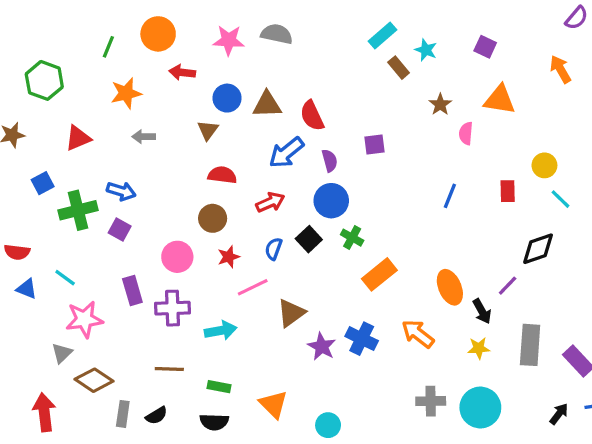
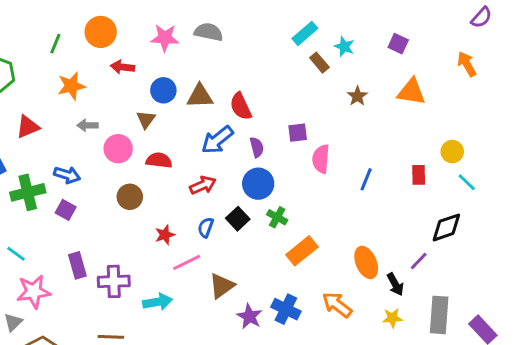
pink semicircle: (466, 133) -> (321, 159), moved, size x1.4
brown circle: (213, 218) -> (130, 197), moved
pink circle: (177, 257) -> (118, 149), moved

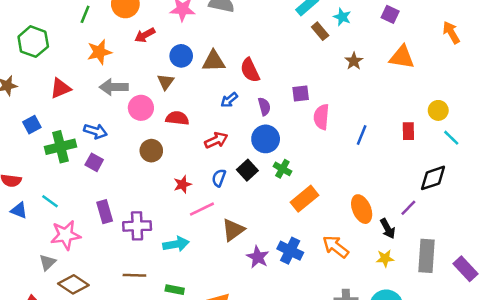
red arrow: (123, 67) -> (145, 35), turned -36
gray arrow: (88, 125) -> (114, 87), size x1.5
blue arrow: (217, 140) -> (229, 100), size x0.6

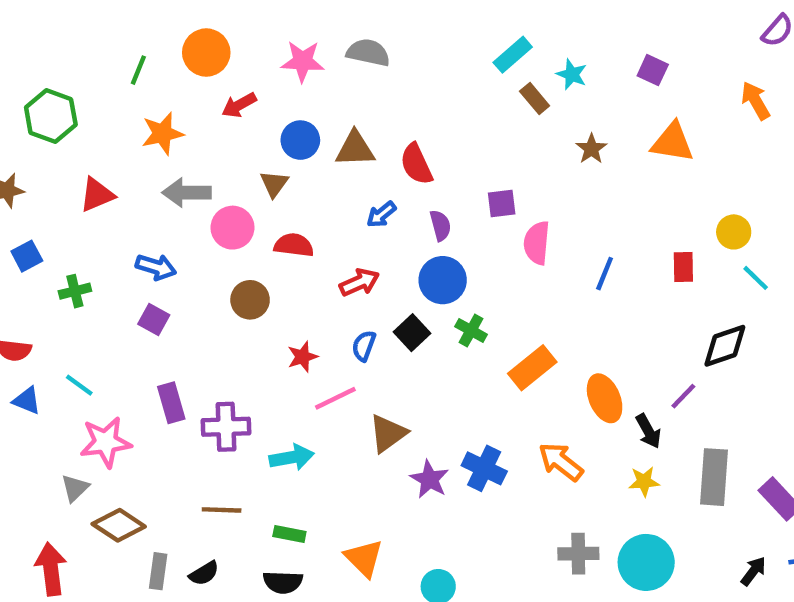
blue square: (32, 125) -> (27, 256), moved
green cross: (60, 147) -> (75, 291), moved, size x0.6
orange rectangle: (305, 199) -> (532, 368), moved

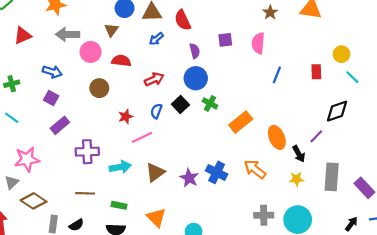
blue arrow: (381, 214) -> (156, 39), moved
pink semicircle: (537, 243) -> (258, 43), moved
cyan line: (79, 385) -> (12, 118), moved
purple rectangle: (171, 403) -> (60, 125), moved, turned 66
brown triangle: (388, 433) -> (155, 172), moved

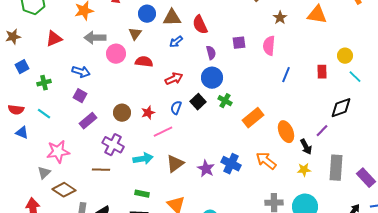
brown circle: (99, 88) -> (122, 113), moved
purple cross: (87, 152) -> (113, 145), turned 30
brown line: (85, 193) -> (101, 170), moved

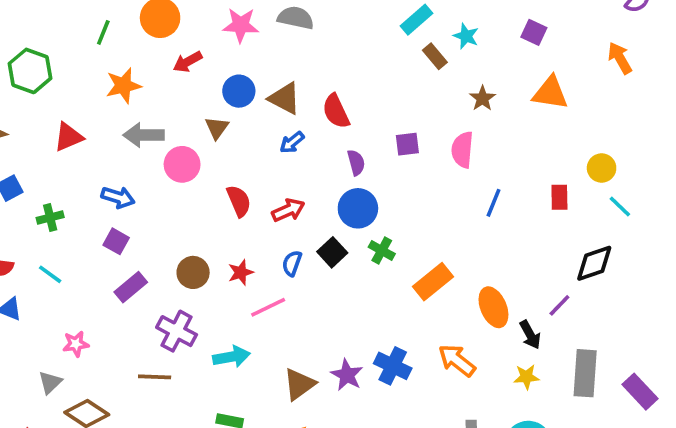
brown triangle: (172, 18) -> (285, 98), turned 30
red semicircle: (144, 62) -> (239, 201), moved, turned 60
pink star: (58, 152) -> (76, 344), size x0.6
brown triangle: (175, 164) -> (299, 384), moved

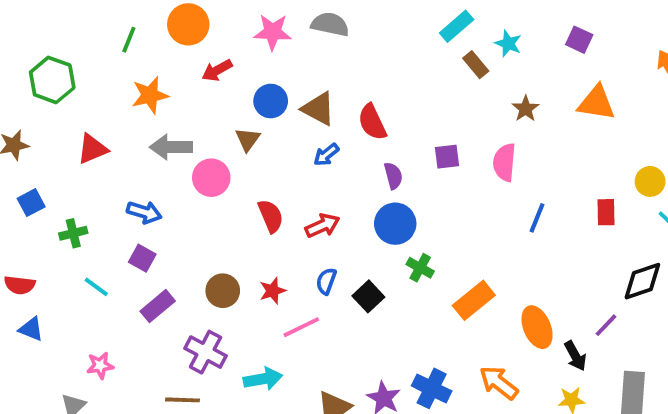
black square: (332, 252) -> (368, 296), moved
cyan line: (50, 274) -> (96, 287), moved

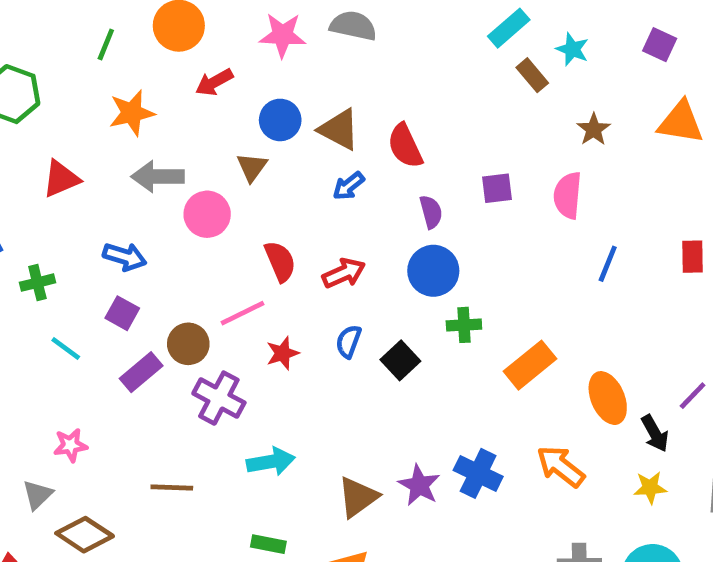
green cross: (420, 268) -> (464, 325), turned -32
brown circle: (223, 291) -> (188, 344), moved
pink line: (301, 327) -> (242, 313), moved
purple cross: (205, 352) -> (219, 398), moved

